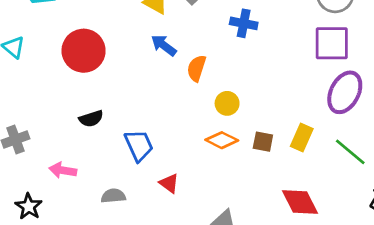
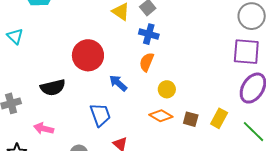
blue cross: (244, 23) -> (149, 34), moved
blue arrow: (164, 45) -> (118, 83), moved
red circle: (84, 51) -> (88, 55), moved
black semicircle: (91, 119) -> (53, 87), moved, size x1.4

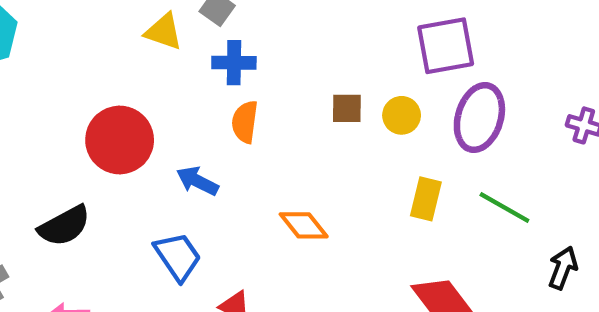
yellow circle: (167, 89) -> (402, 115), moved
orange diamond: (161, 116) -> (304, 225), turned 35
brown square: (191, 119) -> (347, 108), moved

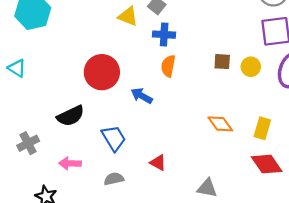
yellow rectangle: (426, 199) -> (262, 128), moved
orange diamond: (304, 225) -> (220, 124), moved
blue trapezoid: (178, 257) -> (114, 138), moved

